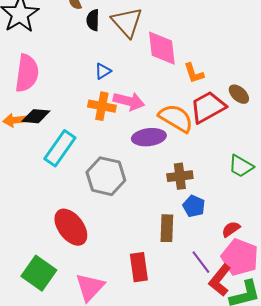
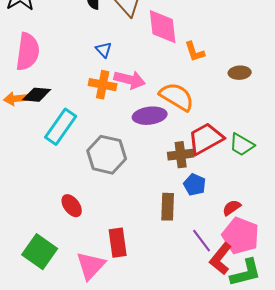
blue triangle: (103, 71) -> (104, 50), turned -42
brown ellipse: (239, 94) -> (240, 73), turned -45
red trapezoid: (208, 107) -> (206, 139), moved
red ellipse: (71, 227) -> (72, 206), size x0.6
red rectangle: (139, 267) -> (118, 243), moved

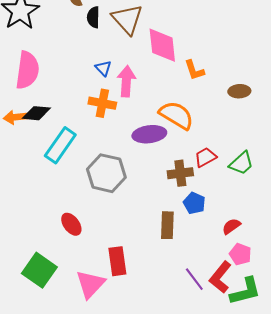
pink arrow: (130, 80) -> (126, 81), moved, turned -100
red trapezoid: (206, 139) -> (205, 157), size x0.6
green trapezoid: (242, 145) -> (241, 163), turned -72
pink pentagon: (241, 236) -> (240, 254), size x0.6
purple line: (202, 241) -> (194, 279), moved

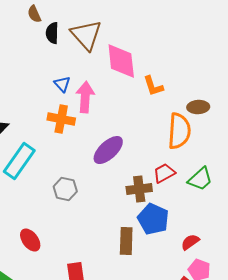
orange semicircle: (176, 115) -> (179, 131), moved, turned 63
purple ellipse: (149, 134) -> (108, 150), turned -36
gray hexagon: (106, 173) -> (65, 189), size x0.6
blue pentagon: (194, 203) -> (153, 219), size x1.4

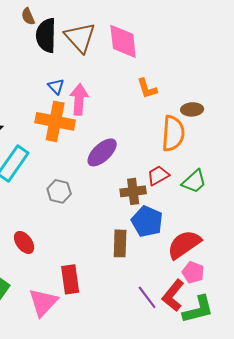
black semicircle: (52, 33) -> (46, 35), size x1.6
pink diamond: (121, 61) -> (123, 41), moved
orange cross: (61, 119) -> (55, 121), size x1.4
red semicircle: (190, 242) -> (184, 244), size x1.8

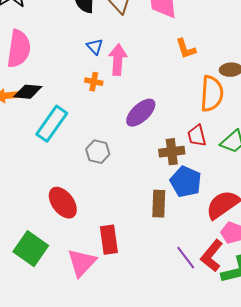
orange cross: (55, 121) -> (94, 82), size x0.5
red trapezoid: (158, 175) -> (197, 136), turned -75
red ellipse: (24, 242) -> (63, 203), size x1.4

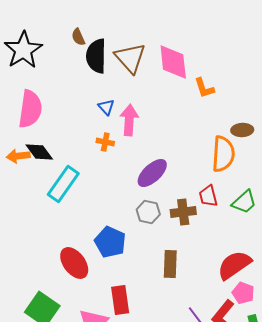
orange L-shape: (186, 49) -> (204, 88), moved
black diamond: (28, 92) -> (39, 152), turned 48
gray hexagon: (98, 152) -> (148, 212), moved
blue pentagon: (186, 182) -> (110, 242), moved

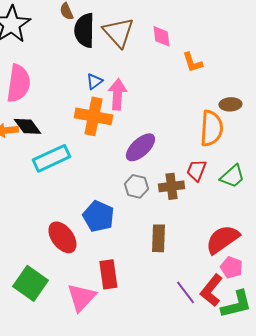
pink diamond: (173, 62) -> (161, 36), size x0.6
blue triangle: (106, 107) -> (94, 81), turned 36
orange cross: (105, 142) -> (93, 116), size x2.0
cyan rectangle: (63, 184) -> (51, 158), turned 30
red trapezoid: (208, 196) -> (196, 170), turned 35

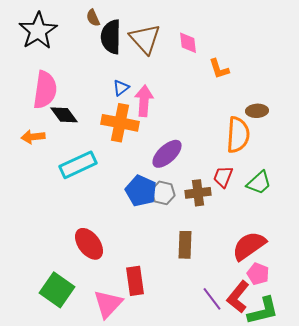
black diamond: (27, 126) -> (64, 115), moved
blue pentagon: (98, 216) -> (141, 191), moved

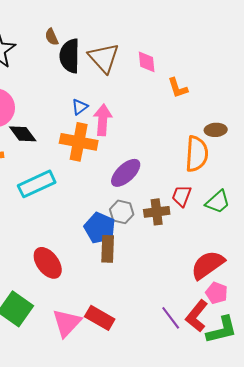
blue pentagon: (141, 191) -> (100, 228), moved
brown rectangle: (185, 245) -> (108, 249), moved
red rectangle: (135, 281) -> (100, 318), moved, turned -52

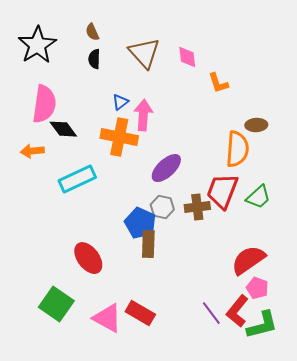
black semicircle: (70, 56) -> (94, 59), moved, size x0.6
red trapezoid: (182, 196) -> (222, 191), size x1.6
pink triangle: (67, 323) -> (107, 318), turned -44

